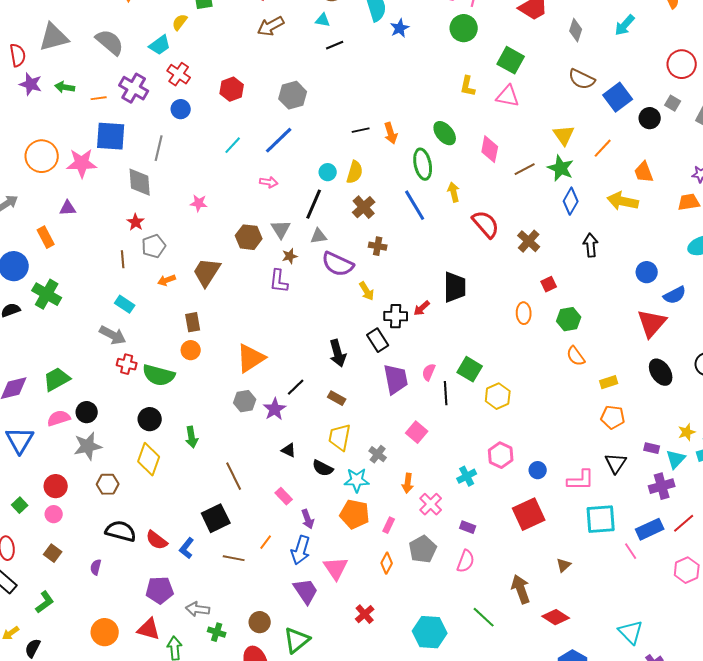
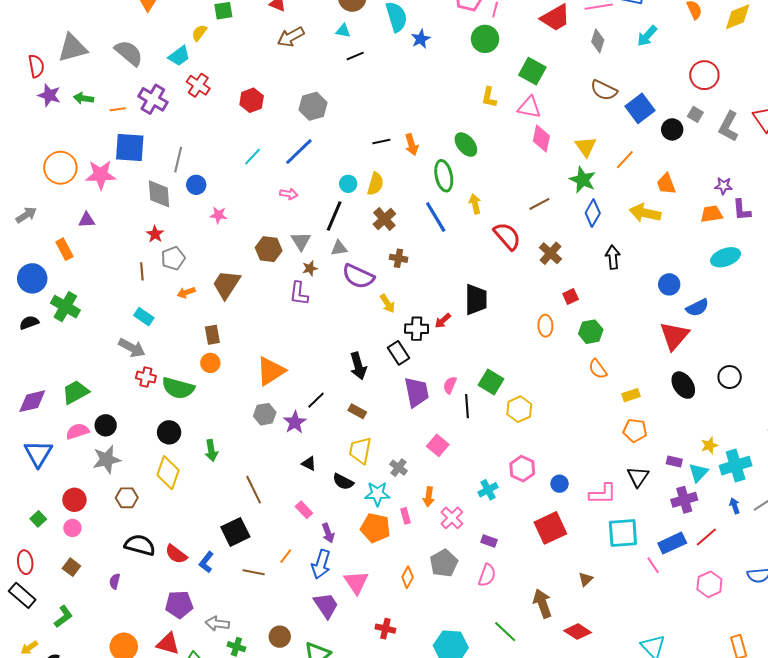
blue circle: (181, 109) -> (196, 185), moved
pink diamond: (490, 149) -> (541, 139), moved
brown line: (525, 169) -> (539, 204), moved
pink rectangle: (389, 525) -> (406, 516), moved, turned -42
red cross: (365, 614) -> (385, 629), turned -36

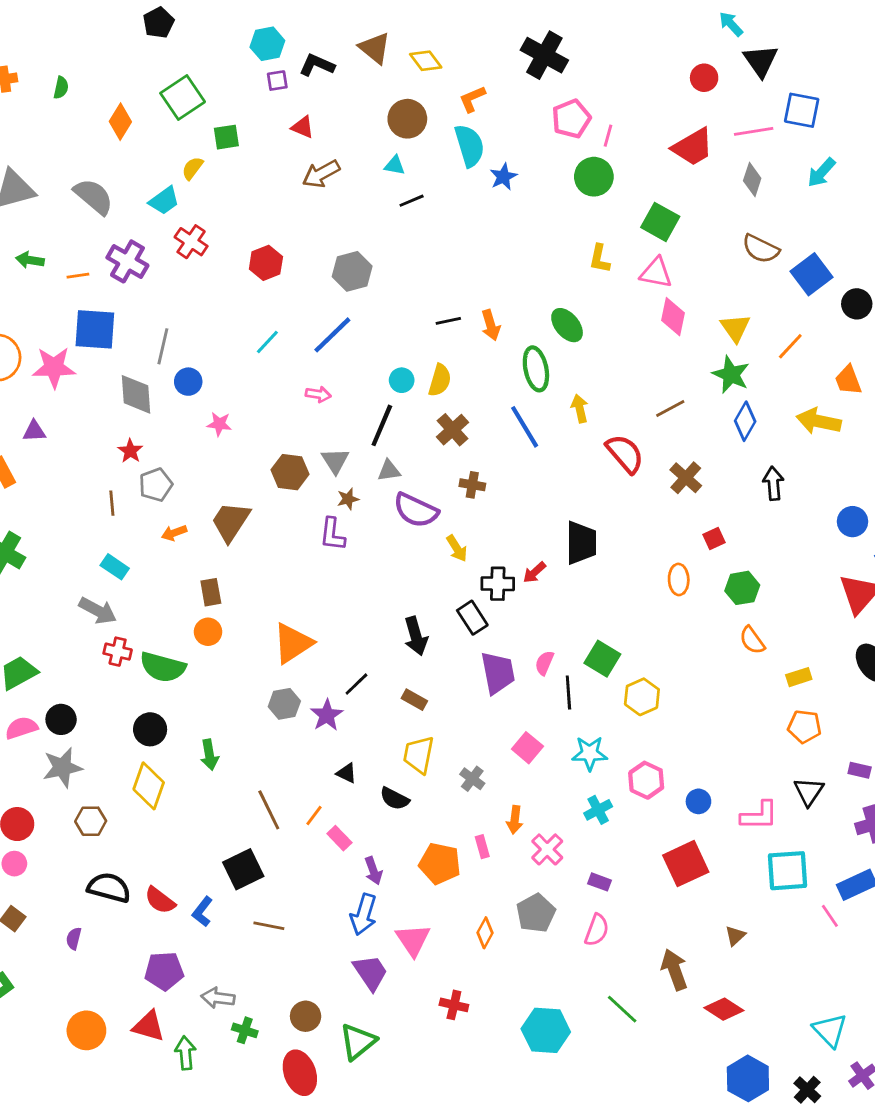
cyan star: (377, 494) -> (590, 753), moved
orange line: (286, 556) -> (314, 816), moved

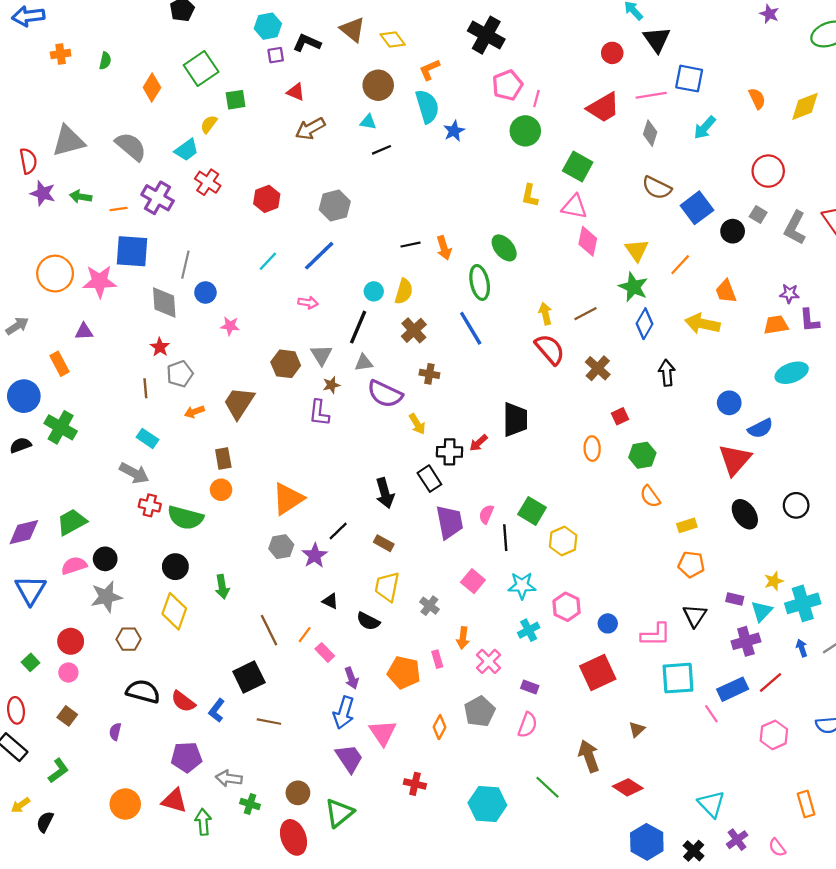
yellow arrow: (580, 408) -> (545, 314), moved

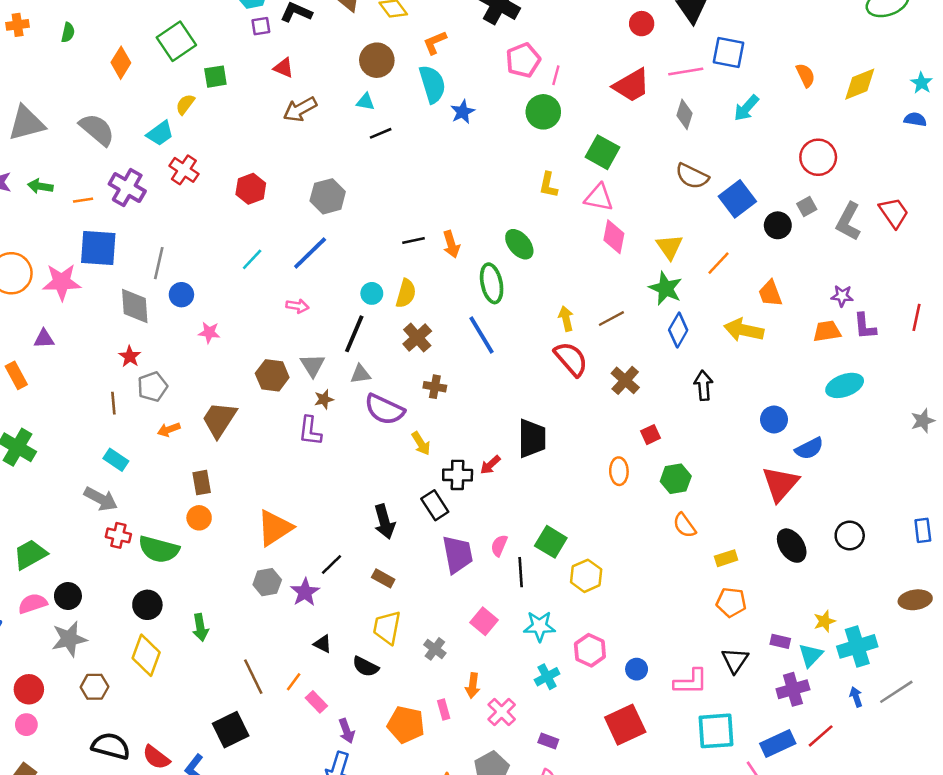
gray square: (758, 214) -> (807, 206), turned 30

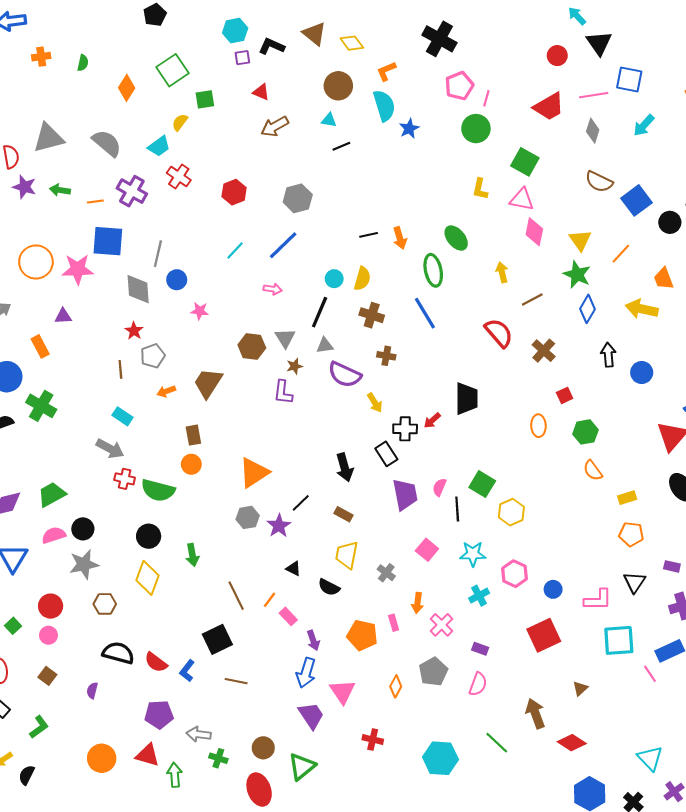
yellow arrow: (566, 319) -> (502, 272), moved
brown cross: (417, 338) -> (372, 315), turned -30
blue circle: (774, 419) -> (642, 373), moved

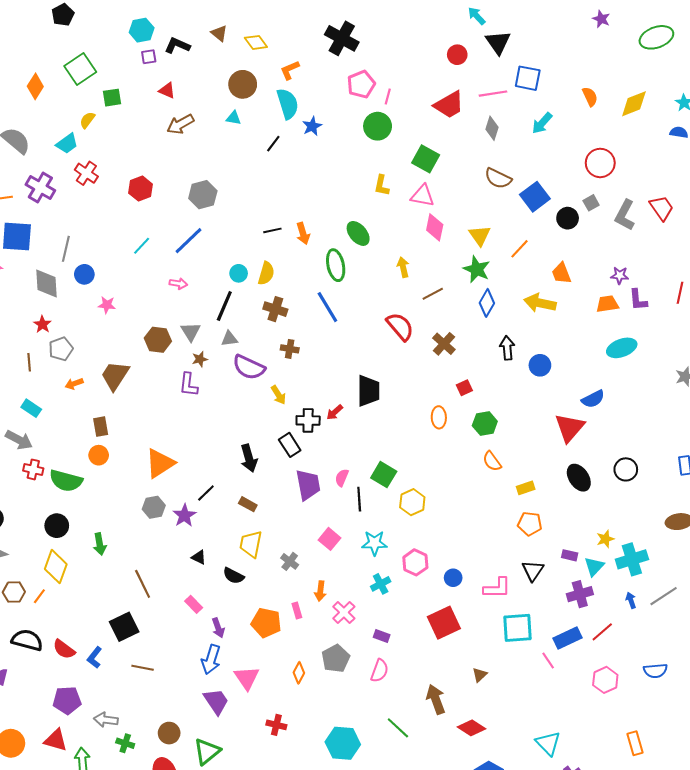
brown triangle: (314, 34) -> (219, 33), size x0.7
black line: (341, 146) -> (273, 144), moved, turned -30
orange line: (269, 600) -> (39, 596), moved

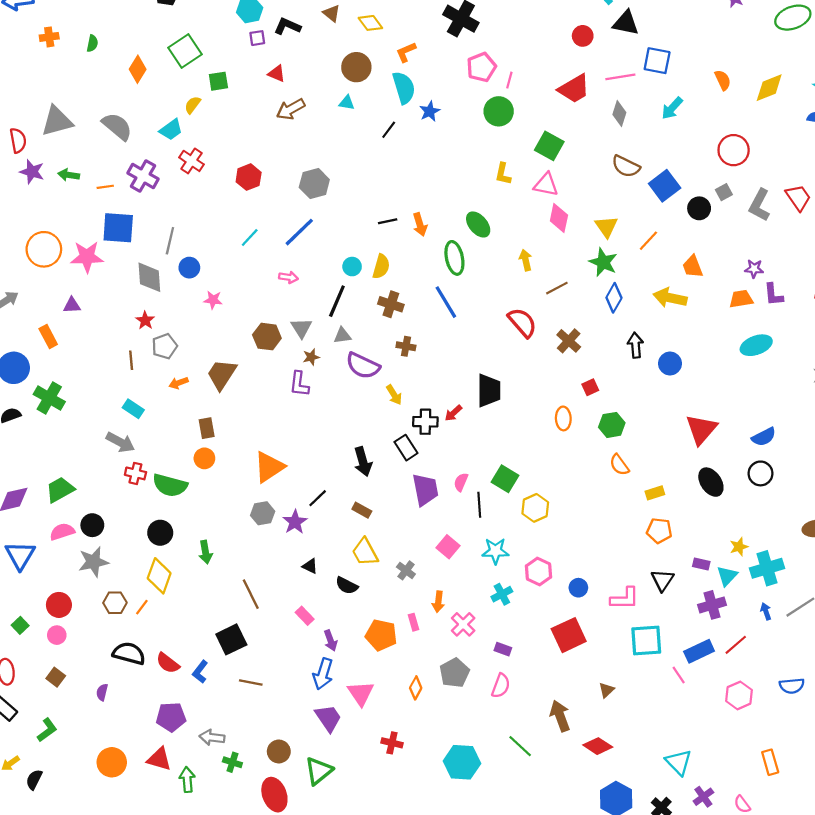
black triangle: (498, 42) -> (626, 23), turned -44
blue semicircle: (593, 399) -> (764, 437), moved
yellow trapezoid: (251, 544) -> (365, 552), turned -40

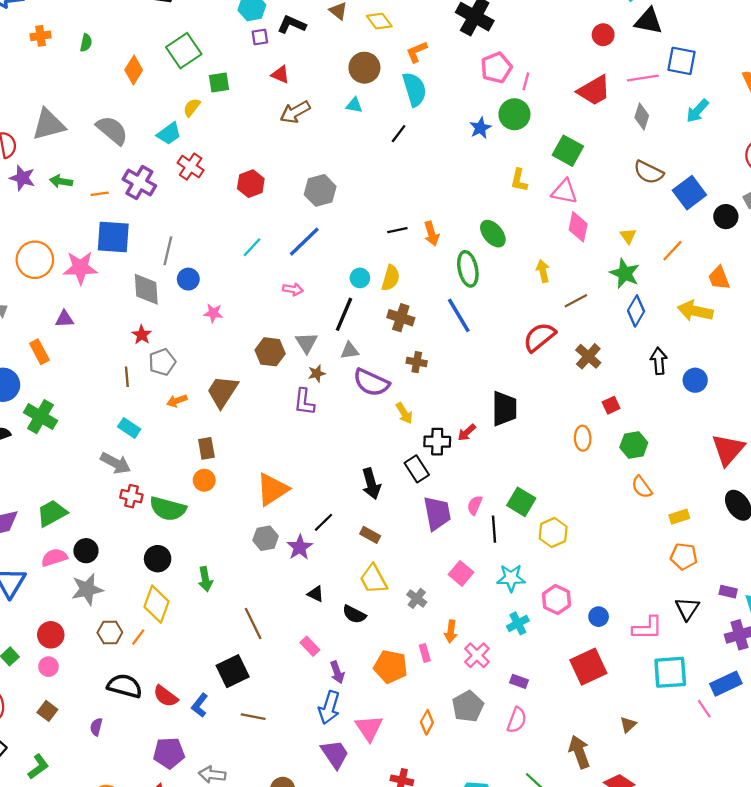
blue star: (430, 111) -> (480, 128), moved
yellow triangle: (606, 227) -> (628, 236), size x0.7
red semicircle: (522, 323) -> (539, 337), turned -88

